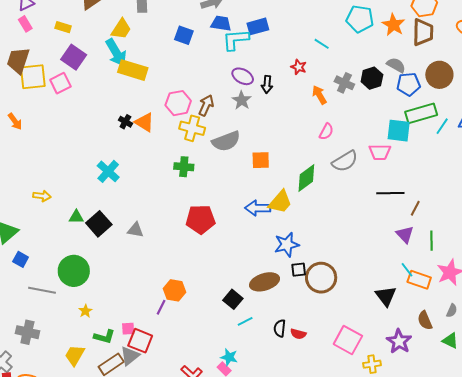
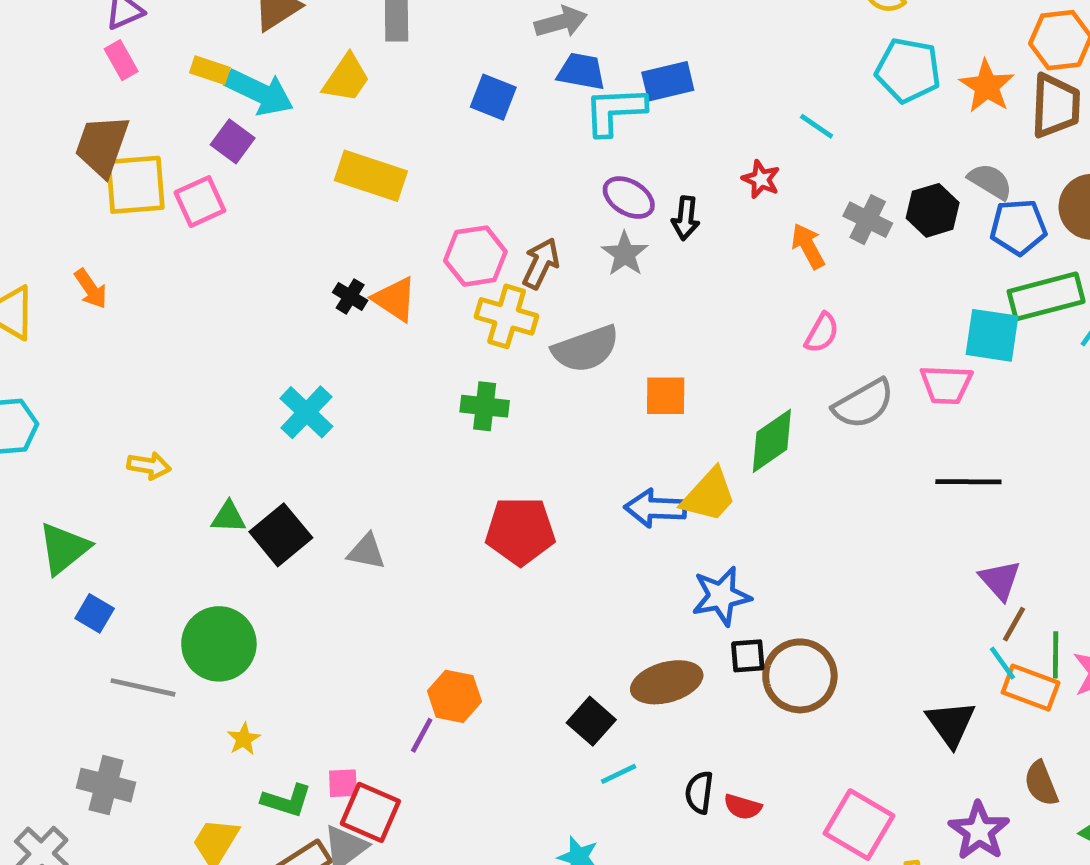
cyan arrow: (116, 53) -> (259, 92), moved, turned -36
purple square: (74, 57) -> (233, 141), size x0.7
brown line: (415, 208) -> (1014, 624), moved
green line: (432, 241) -> (1056, 655), moved

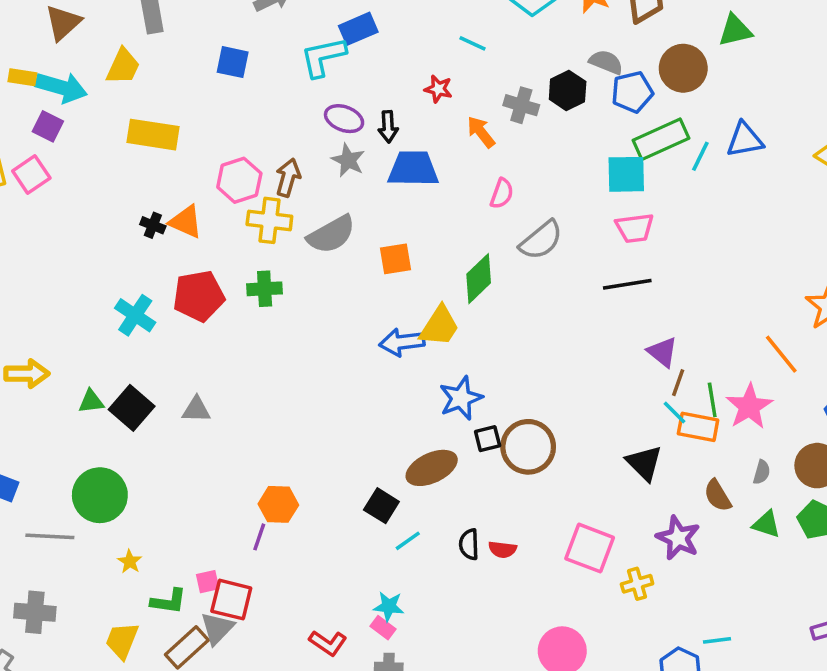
blue trapezoid: (581, 72) -> (413, 169), moved, size x1.4
pink trapezoid: (946, 385) -> (635, 228), moved
yellow arrow: (149, 466) -> (27, 374), size x1.4
red pentagon: (520, 531) -> (199, 296), moved

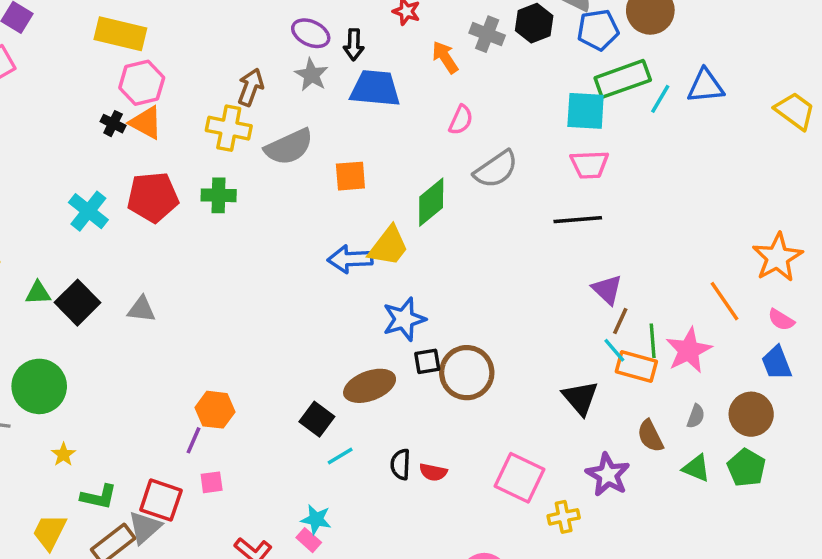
pink hexagon: (239, 180) -> (142, 83), moved
pink square: (208, 582) -> (212, 482), moved

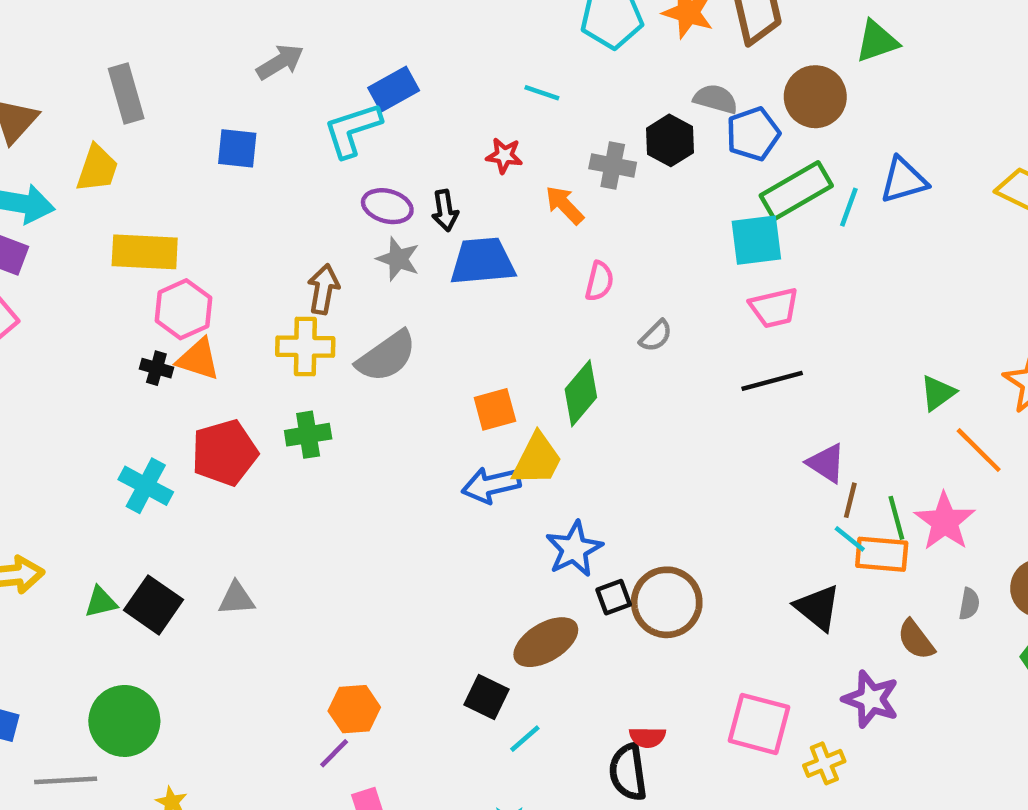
gray semicircle: (496, 169) -> (656, 336), size x0.6
orange square: (350, 176) -> (495, 409), moved
purple line: (194, 440) -> (334, 753), turned 32
black semicircle: (401, 464) -> (628, 772), moved, size x1.4
green triangle: (696, 468) -> (938, 393), moved, turned -48

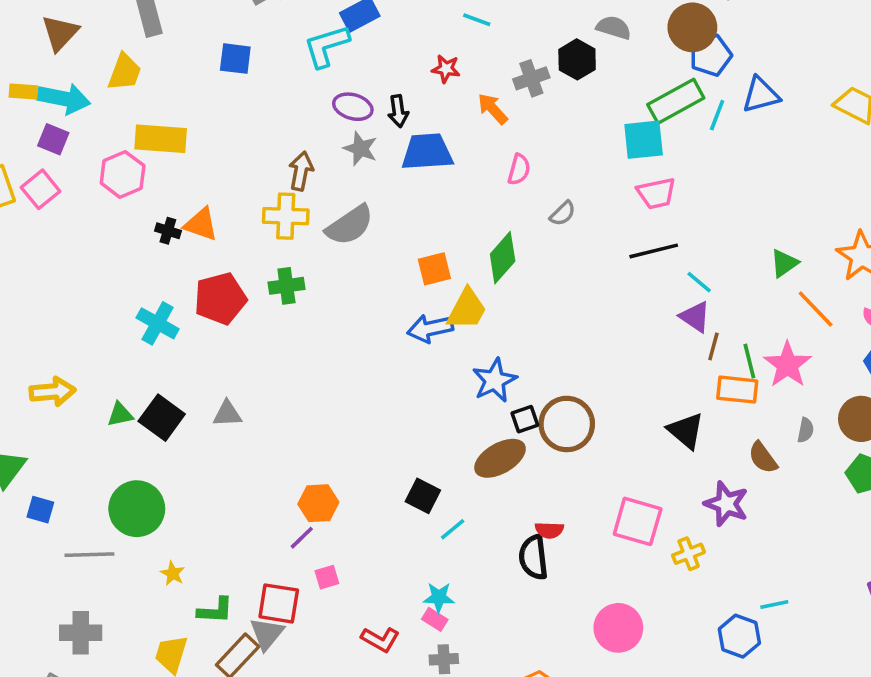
blue pentagon: (753, 134) -> (711, 55), moved
gray cross: (613, 165) -> (531, 78), turned -32
pink hexagon: (183, 309) -> (123, 174), moved
cyan line: (850, 539) -> (699, 282), moved
brown ellipse: (546, 642) -> (500, 458), moved

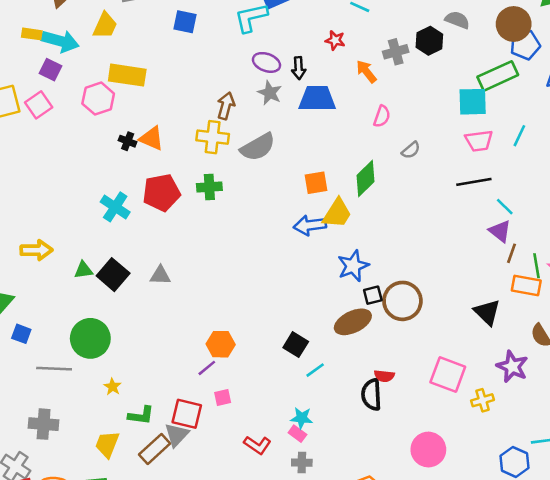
cyan line: (717, 115) -> (519, 136), moved

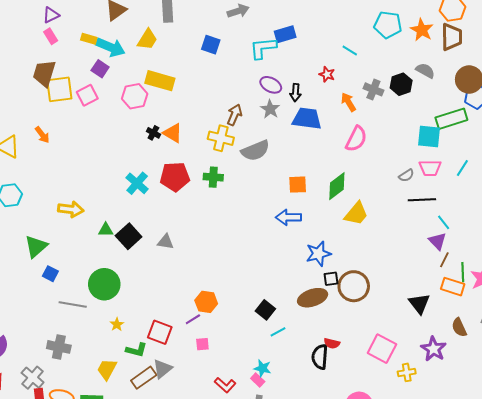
gray cross: (396, 52) -> (373, 89), turned 30
pink semicircle: (382, 116) -> (356, 139), size x1.5
gray semicircle: (411, 150) -> (406, 175), moved
yellow trapezoid: (337, 213) -> (356, 214), moved
red square: (187, 414) -> (160, 332), moved

